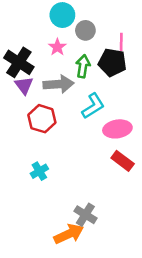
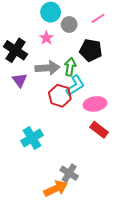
pink line: (121, 42) -> (98, 18), moved, turned 56
green arrow: (83, 66) -> (70, 67), moved
purple triangle: (24, 85) -> (20, 80), moved
red hexagon: (42, 119) -> (60, 96), moved
cyan cross: (39, 171) -> (32, 138), size x1.5

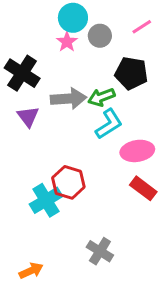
pink star: (46, 38) -> (67, 42), moved
green arrow: (70, 67) -> (101, 97), turned -120
red hexagon: (60, 96) -> (68, 182), moved
orange arrow: (56, 189) -> (31, 271), moved, size x0.7

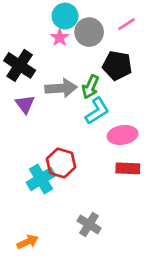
gray circle: (100, 36) -> (89, 32), size x1.4
green arrow: (101, 97) -> (90, 87), turned -45
red rectangle: (143, 188) -> (128, 168), turned -35

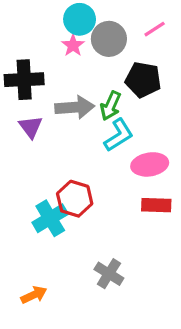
black cross: (20, 65) -> (24, 80), turned -36

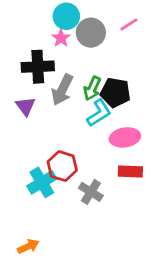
black cross: (24, 80) -> (38, 67), moved
black pentagon: (143, 80) -> (115, 93), moved
gray arrow: (75, 107) -> (62, 90), turned 120
gray cross: (109, 274) -> (91, 192), moved

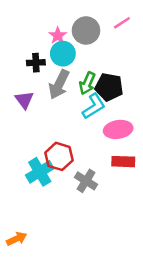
cyan circle: (66, 16) -> (63, 54), moved
black cross: (38, 67) -> (36, 63), size x0.6
orange arrow: (28, 246) -> (17, 239), moved

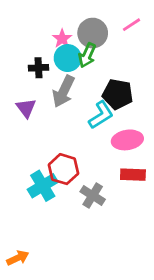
green arrow: (87, 83) -> (87, 55), moved

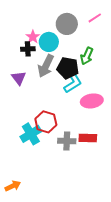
pink star: (62, 39) -> (33, 37), moved
green arrow: (87, 55) -> (87, 56), moved
black pentagon: (118, 94) -> (68, 68), moved
red rectangle: (133, 175) -> (88, 138), moved
gray cross: (93, 195) -> (67, 141), turned -30

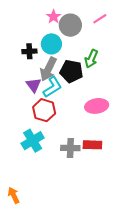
pink star: (33, 37) -> (54, 17), moved
purple triangle: (19, 78) -> (34, 85), moved
cyan L-shape: (73, 83) -> (52, 87), moved
red hexagon: (46, 122) -> (44, 110), moved
orange arrow: (13, 186) -> (14, 195), turned -91

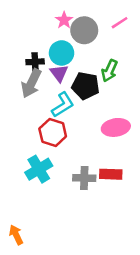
gray arrow: (48, 69) -> (31, 83), moved
purple triangle: (34, 85) -> (59, 73), moved

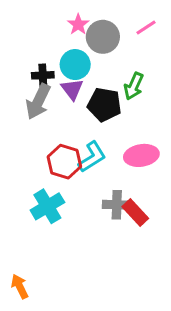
cyan L-shape: (63, 105) -> (92, 157), moved
red rectangle: (111, 174) -> (135, 212), turned 45
gray cross: (84, 178) -> (117, 205), moved

